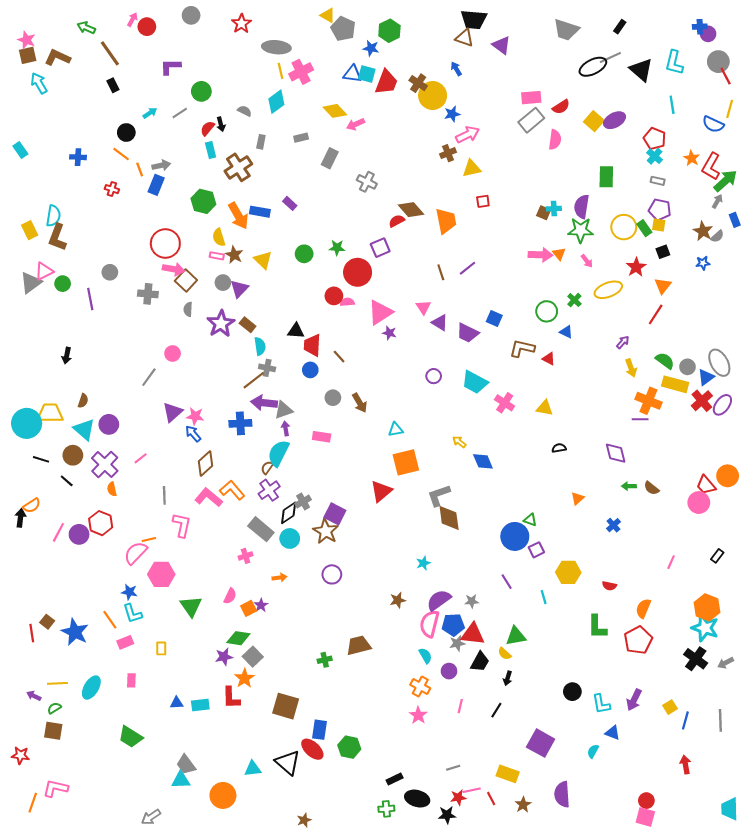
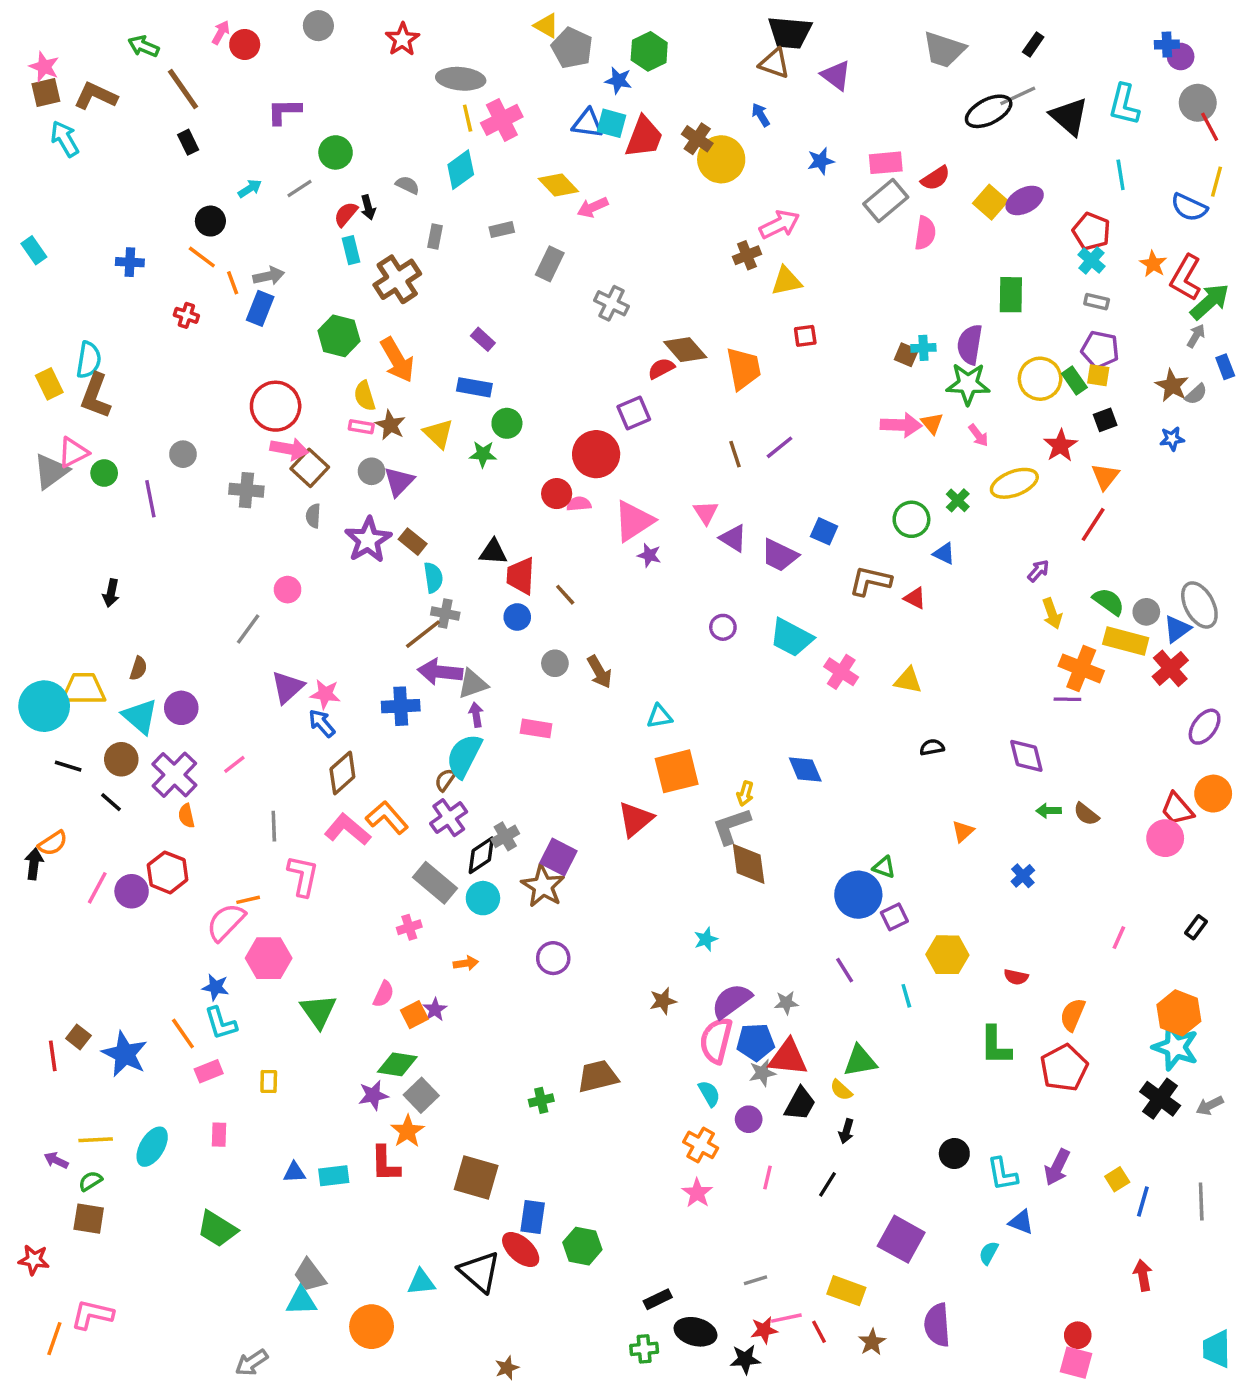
blue star: (452, 114) -> (821, 161), moved
blue rectangle: (260, 212) -> (474, 387), moved
green star: (337, 248) -> (483, 454), moved
purple ellipse: (722, 405) -> (1205, 727), moved
yellow arrow: (459, 442) -> (745, 794), moved, turned -112

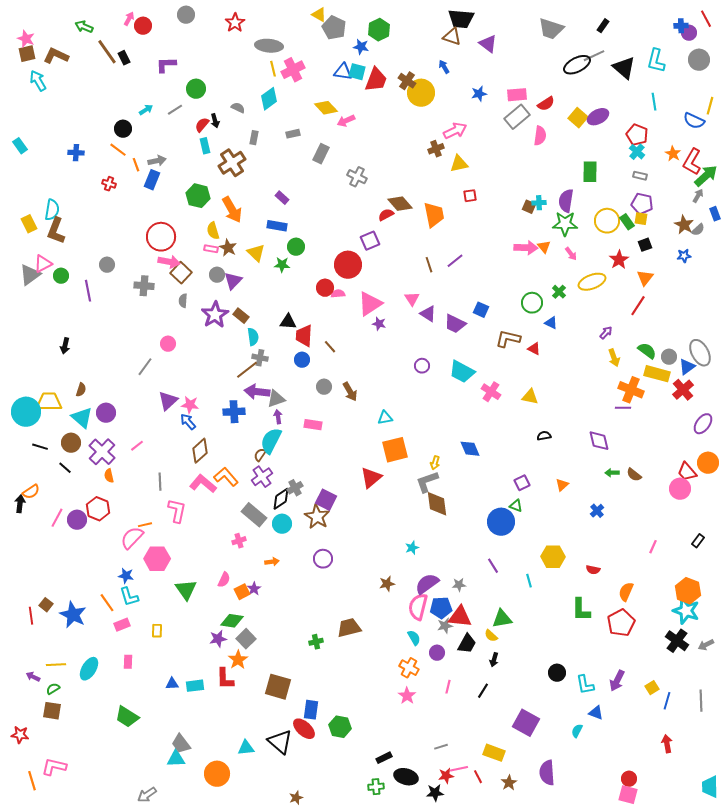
red line: (1210, 127) -> (706, 19), moved
black rectangle: (188, 142) -> (124, 58), moved
purple square: (894, 917) -> (522, 483), moved
orange line: (54, 1339) -> (32, 781), turned -36

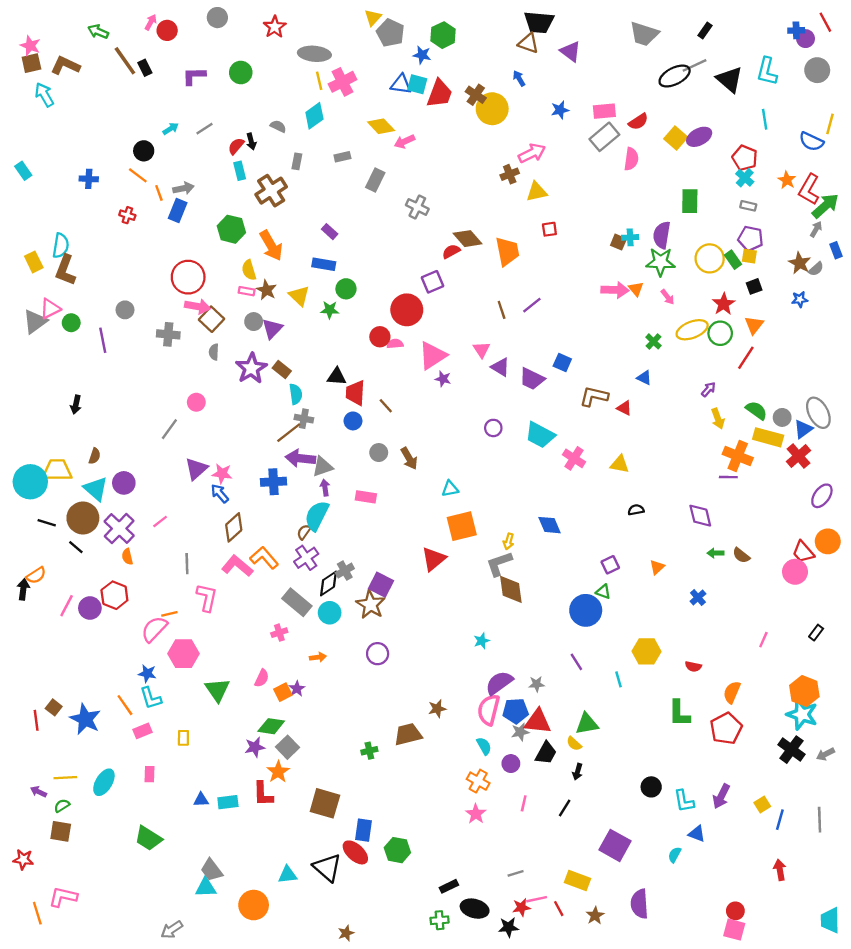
yellow triangle: (319, 15) -> (373, 18), turned 42
green circle: (196, 89) -> (241, 72), moved
green circle: (532, 303) -> (720, 333), moved
brown circle: (71, 443) -> (83, 518), size x1.4
brown star: (387, 584) -> (437, 709), moved

